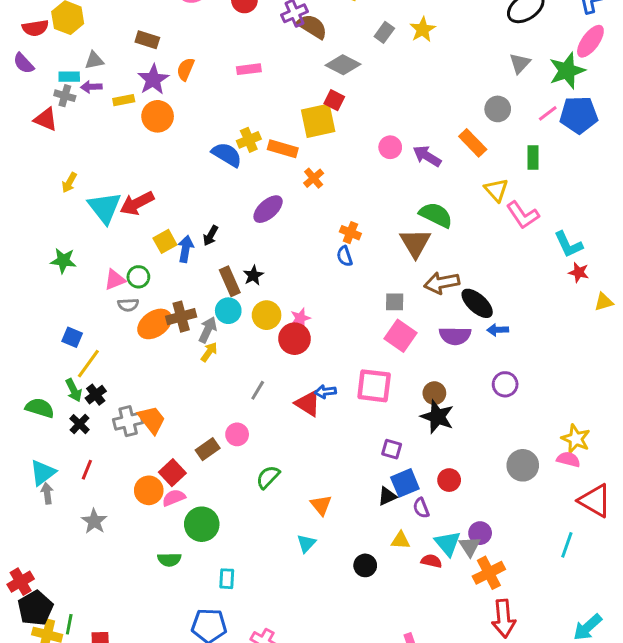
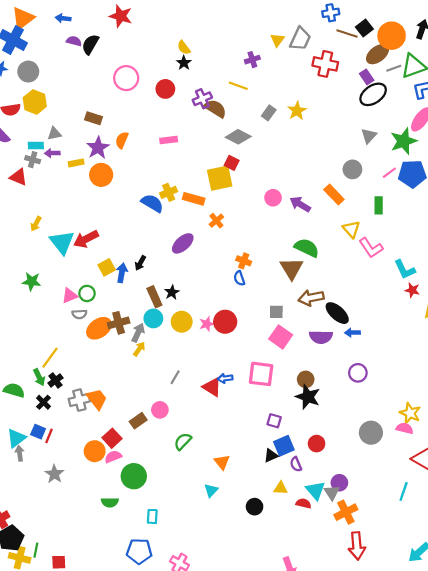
blue square: (72, 337) -> (38, 432), moved
red circle: (295, 339) -> (225, 322), moved

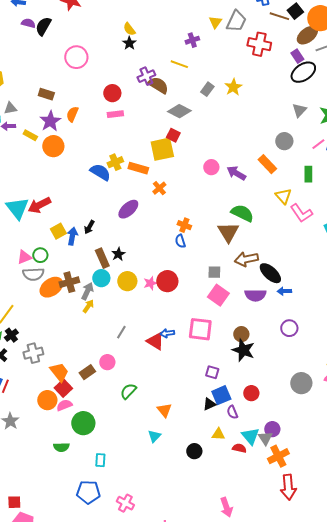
red circle: (165, 89) -> (112, 93), moved
yellow rectangle: (76, 163) -> (30, 135), turned 40
gray semicircle: (79, 314) -> (33, 274), size x1.5
orange trapezoid: (97, 399) -> (59, 372), moved

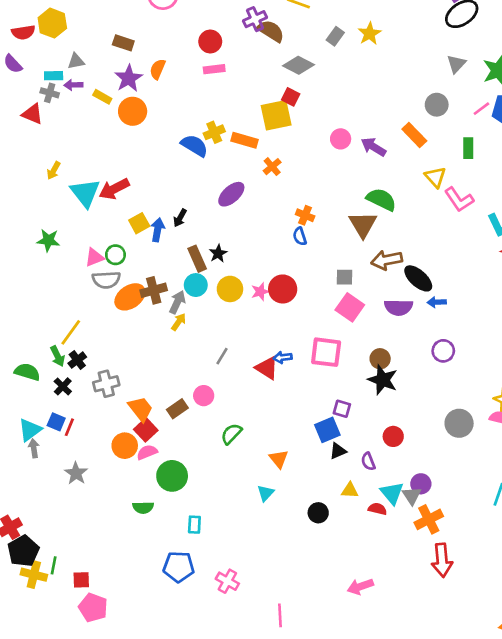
blue square: (221, 395) -> (327, 430), moved
pink arrow: (226, 507) -> (360, 586), turned 90

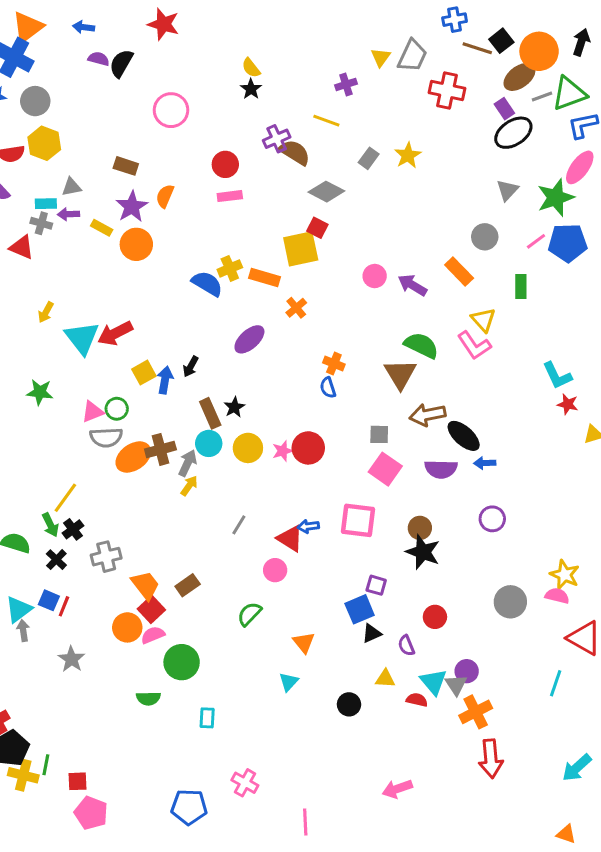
pink L-shape: (459, 199) -> (474, 345), moved
pink circle: (204, 396) -> (275, 570), moved
blue pentagon: (179, 567) -> (189, 807), moved

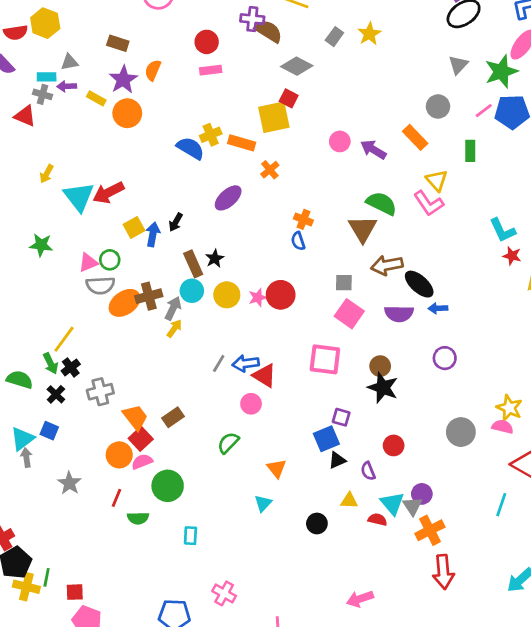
purple cross: (277, 139) -> (252, 19), turned 30
blue arrow: (308, 526) -> (246, 363), moved, size x1.4
red line: (64, 606) -> (116, 498), moved

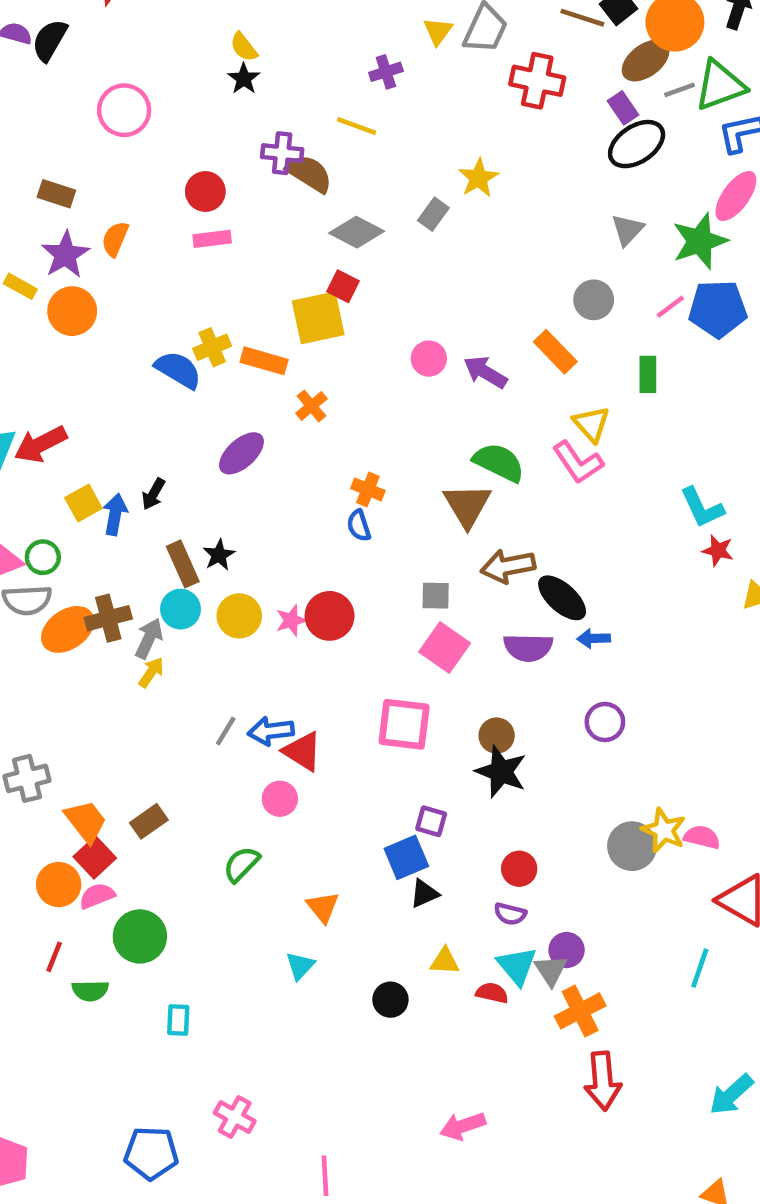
gray rectangle: (334, 37) -> (433, 214), moved
yellow star: (509, 408) -> (664, 830), moved
purple semicircle: (368, 471) -> (510, 914), moved, turned -54

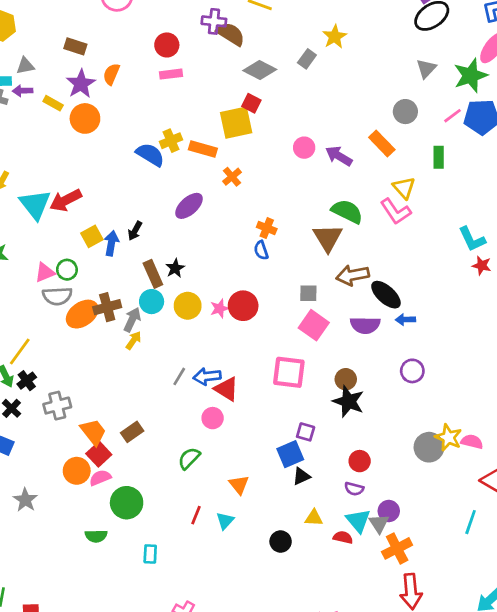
red line: (54, 957) -> (196, 515), moved

